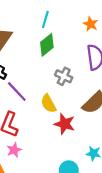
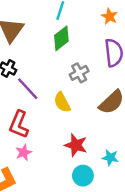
gray cross: (64, 76) -> (79, 73), turned 35
red star: (65, 124) -> (76, 145), moved

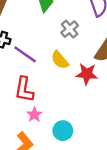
red star: (76, 145) -> (87, 74), moved
cyan circle: (83, 176) -> (63, 131), moved

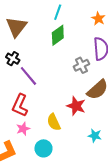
gray cross: (70, 29) -> (81, 65), moved
yellow semicircle: (60, 60) -> (54, 122), moved

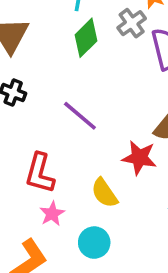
gray cross: (81, 65) -> (132, 23), moved
purple line: (28, 76) -> (80, 116), moved

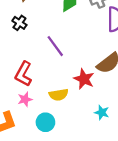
yellow semicircle: (104, 193) -> (59, 95), turned -78

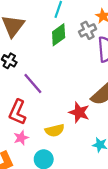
purple line: (55, 46) -> (33, 84), moved

